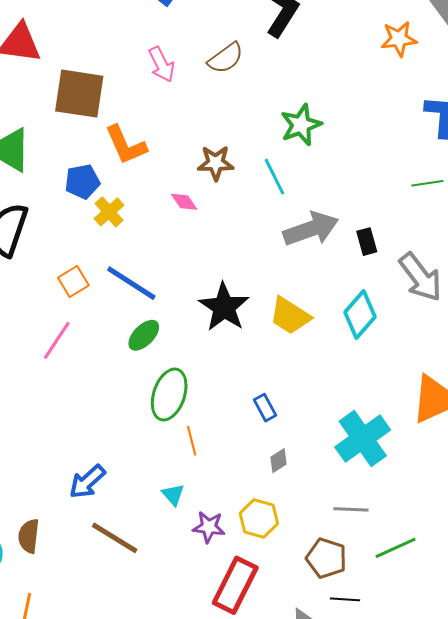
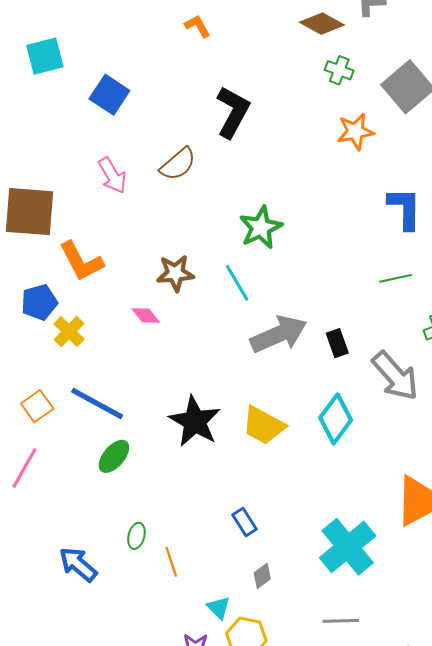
green ellipse: (169, 395) -> (136, 536), moved, size x0.5
blue arrow: (87, 482) -> (78, 564), moved, turned 87
cyan triangle: (173, 495) -> (219, 608), moved

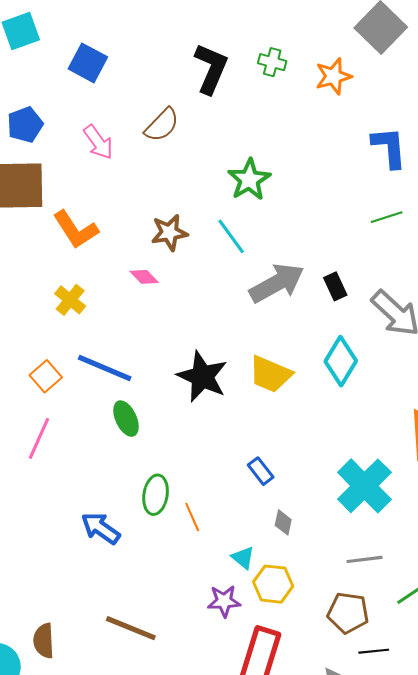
green cross: (339, 70) -> (272, 62), moved
blue pentagon: (39, 302) -> (25, 125), moved
green ellipse: (114, 456) -> (126, 419), turned -60
green ellipse: (136, 536) -> (156, 495), size x1.5
gray diamond: (262, 576) -> (283, 522), turned -35

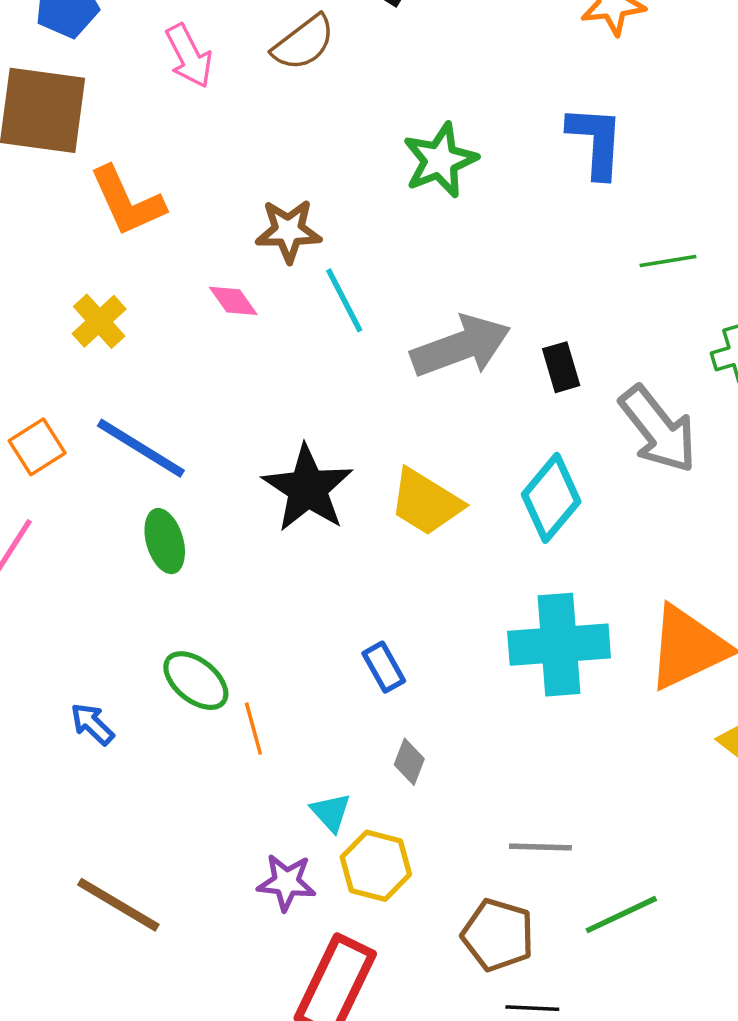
blue L-shape: (389, 147) -> (596, 141), moved
cyan line: (231, 236) -> (344, 300), moved
cyan cross: (364, 486) -> (559, 645), moved, turned 32
green ellipse: (156, 495) -> (196, 681), turned -69
blue arrow: (101, 528) -> (92, 724), size x0.7

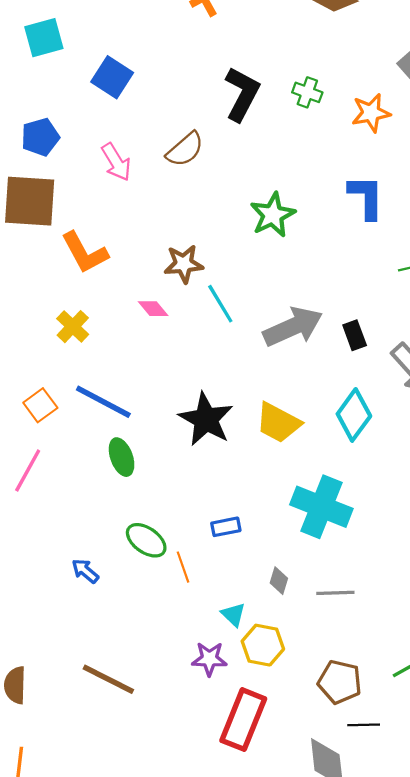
cyan cross: (559, 645) -> (321, 507), moved, turned 30
blue rectangle: (384, 667) -> (226, 527), moved, turned -68
gray line: (540, 847) -> (335, 593), moved

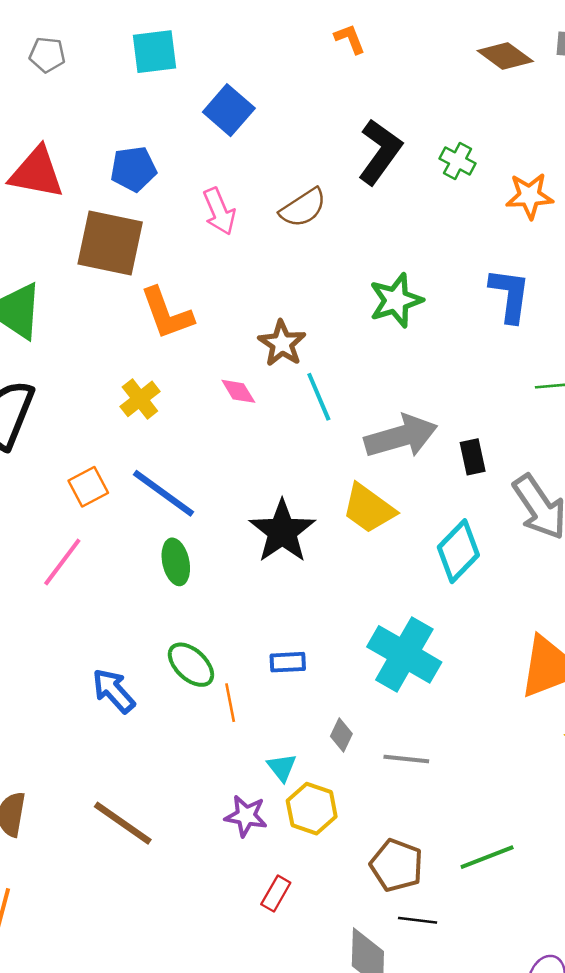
brown star: (184, 264) -> (282, 343), turned 30
yellow trapezoid: (278, 423) -> (369, 508), moved
blue arrow: (85, 571) -> (114, 691), size x1.4
red rectangle: (243, 720) -> (276, 894), size x0.5

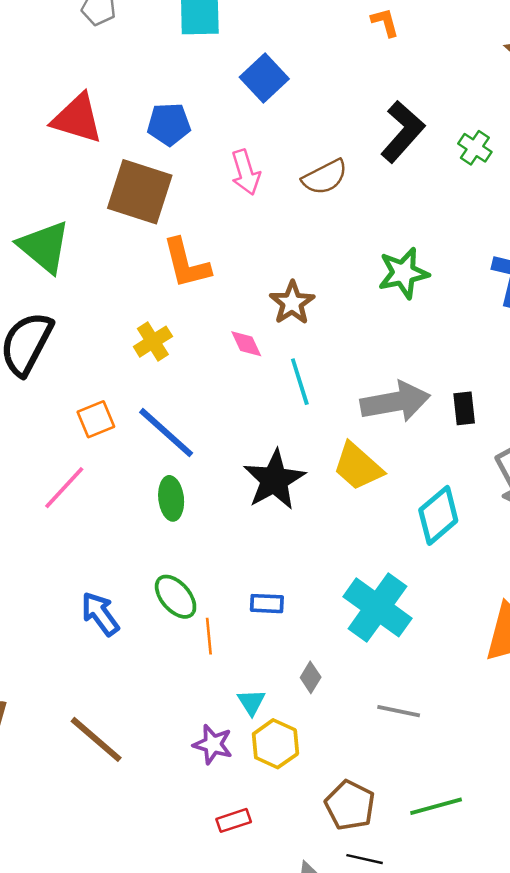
cyan line: (319, 397) -> (300, 382), moved
black rectangle: (473, 457) -> (464, 408), moved
gray line: (406, 759) -> (399, 711), moved
red rectangle: (276, 894) -> (234, 820), turned 36

